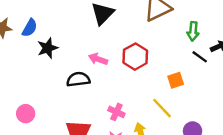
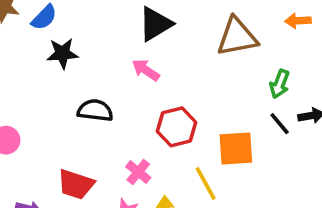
red hexagon: (135, 57) -> (177, 127), moved
pink arrow: (98, 59) -> (146, 70), moved
orange square: (176, 80) -> (236, 148), size x1.5

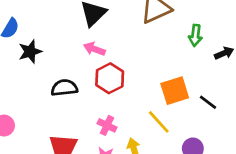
black line: (280, 124) -> (208, 102), moved
red hexagon: (177, 127) -> (110, 78), moved

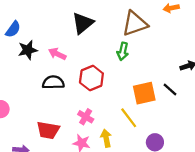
green arrow: (195, 35) -> (123, 51), moved
pink arrow: (94, 49) -> (57, 54), moved
black line: (208, 102) -> (170, 89), moved

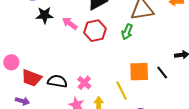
red hexagon: (91, 78) -> (95, 31), moved
black semicircle: (53, 82) -> (57, 81), moved
red trapezoid: (48, 130) -> (31, 78), moved

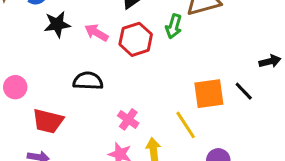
green arrow: (127, 32) -> (174, 26), moved
pink circle: (11, 62) -> (15, 87), moved
black semicircle: (57, 81) -> (88, 81), moved

